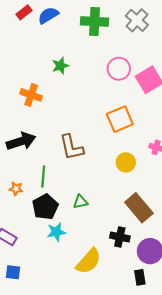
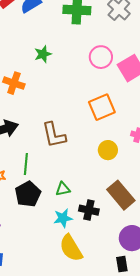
cyan star: (56, 232) -> (63, 218), moved
black cross: (120, 237) -> (89, 210), moved
yellow semicircle: (89, 261) -> (71, 248), turned 108

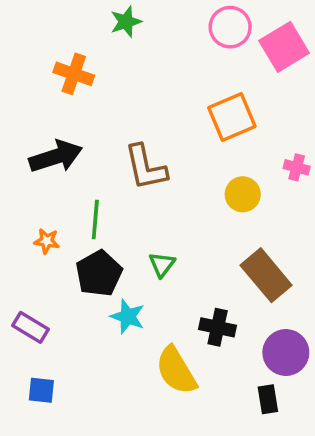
green triangle: (63, 189) -> (162, 264), turned -42
black cross: (89, 210) -> (218, 327), moved
cyan star: (63, 218) -> (128, 317), moved, turned 30

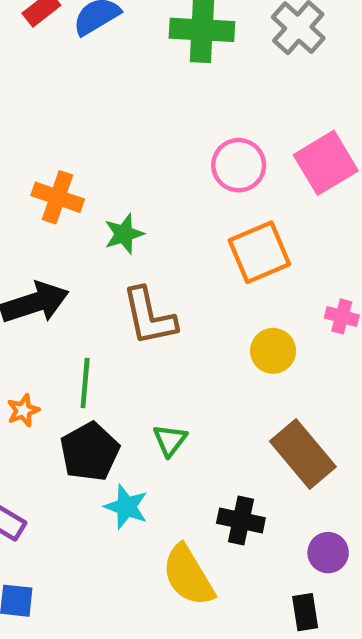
green star: (126, 22) -> (124, 234), moved
pink circle: (230, 27) -> (239, 165), moved
orange star: (47, 241) -> (23, 410), turned -30
purple circle: (286, 353) -> (328, 553), size x0.7

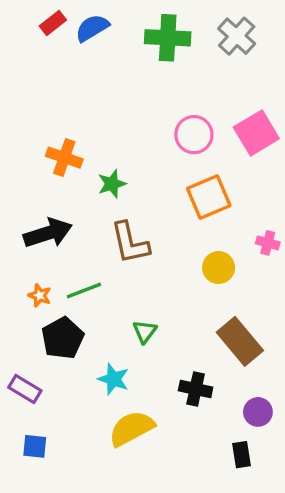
green line: (85, 383) -> (84, 291), turned 64
orange star: (23, 410) -> (40, 295), moved, turned -30
black pentagon: (90, 452) -> (63, 338), moved
yellow semicircle: (188, 576) -> (132, 428), moved, turned 93

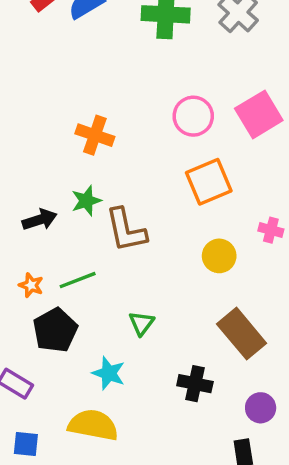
orange cross: (64, 158) -> (95, 135), moved
green star: (112, 184) -> (86, 201), moved
black arrow: (48, 233) -> (40, 220), size x0.7
yellow semicircle: (132, 428) -> (93, 425), moved, turned 39

